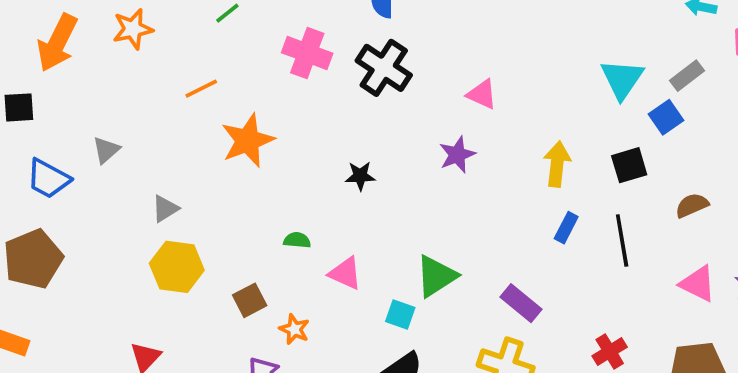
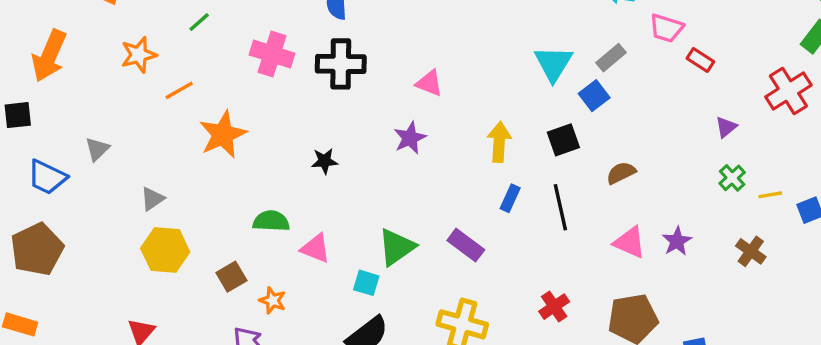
orange star: (133, 29) -> (139, 55), moved
black cross: (384, 68) -> (341, 64), turned -30
green semicircle: (297, 240) -> (271, 221), size x1.5
purple rectangle: (521, 303) -> (466, 245), moved

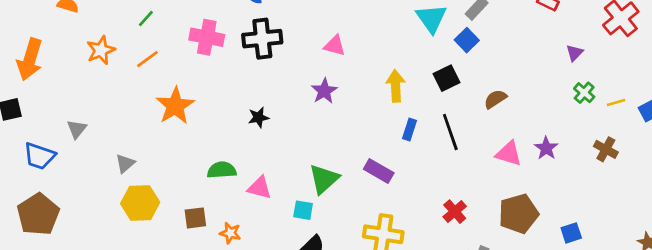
orange line: (179, 90) -> (147, 59), moved
brown square: (231, 277) -> (195, 218), turned 30

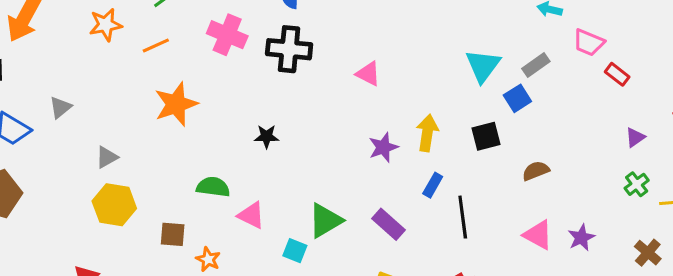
purple star: (324, 91) -> (383, 147), moved
black line: (450, 132) -> (463, 217), moved

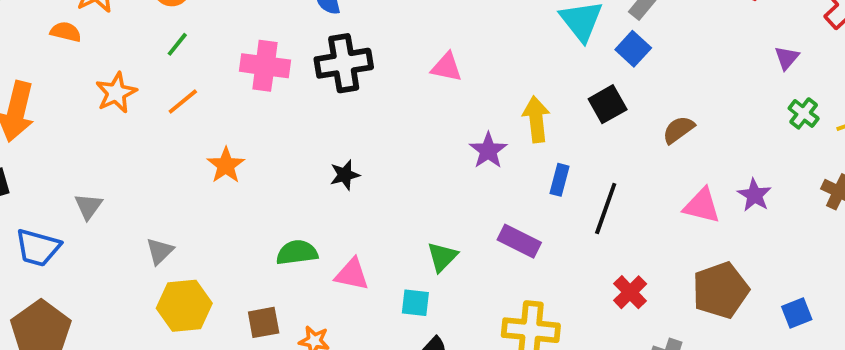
orange star: (176, 104) -> (226, 165), size x0.7
black line: (463, 217) -> (606, 209), turned 42
green triangle: (325, 221) -> (442, 257), size x0.7

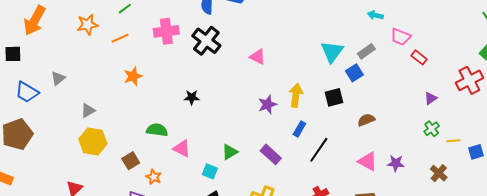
black cross: (344, 63) -> (206, 41), turned 32
pink cross: (265, 66) -> (166, 31), turned -30
purple star: (754, 195) -> (396, 163), turned 30
brown square: (264, 322) -> (131, 161), turned -36

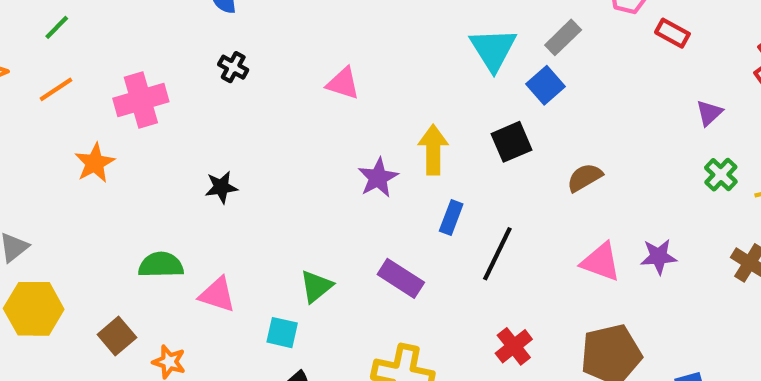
pink cross: (166, 31) -> (141, 100), moved
black cross: (206, 41) -> (233, 67), size x0.5

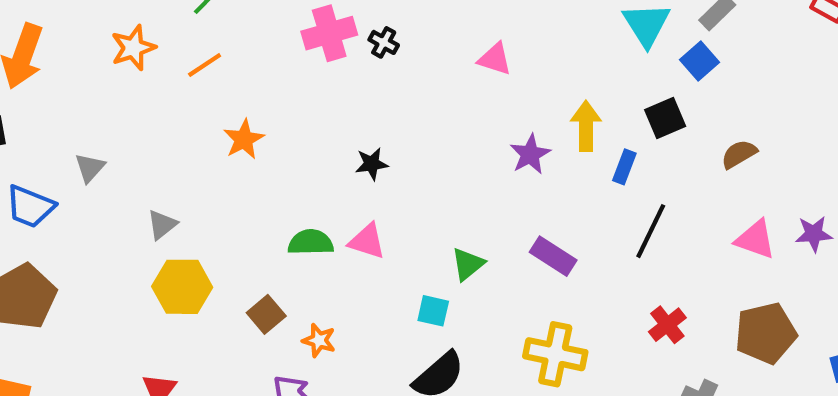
pink cross: (141, 100) -> (329, 33), moved
blue rectangle: (451, 217) -> (624, 167), moved
pink triangle: (217, 295) -> (367, 241), moved

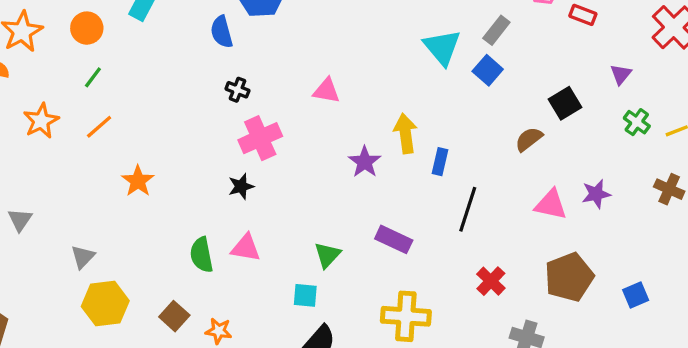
pink cross: (329, 33) -> (260, 138), moved
black square: (665, 118) -> (565, 103), moved
green semicircle: (311, 242) -> (202, 255), turned -92

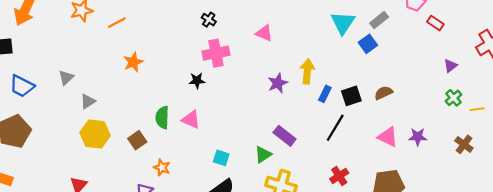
black square: (565, 103) -> (351, 96), moved
gray triangle: (20, 220) -> (66, 78), moved
green triangle: (327, 255) -> (263, 155), moved
brown square: (174, 316) -> (137, 140), moved

